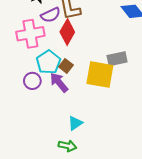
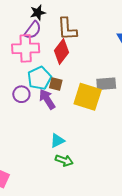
purple semicircle: (51, 15) -> (33, 30), moved, turned -36
brown square: (66, 66) -> (56, 84), turned -32
green arrow: (67, 146) -> (64, 160), moved

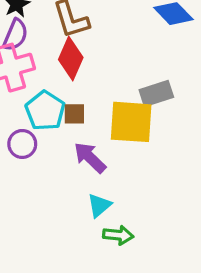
purple arrow: (47, 99) -> (90, 158), moved

